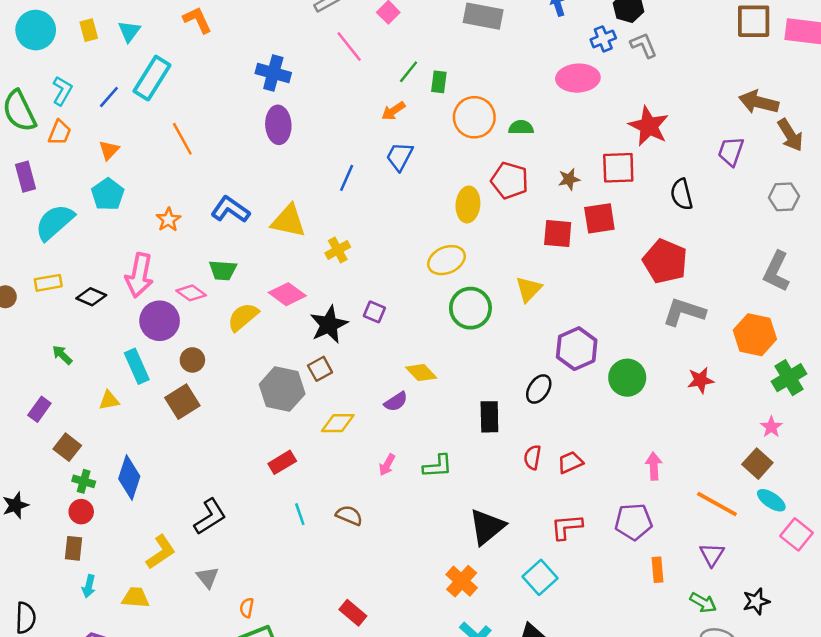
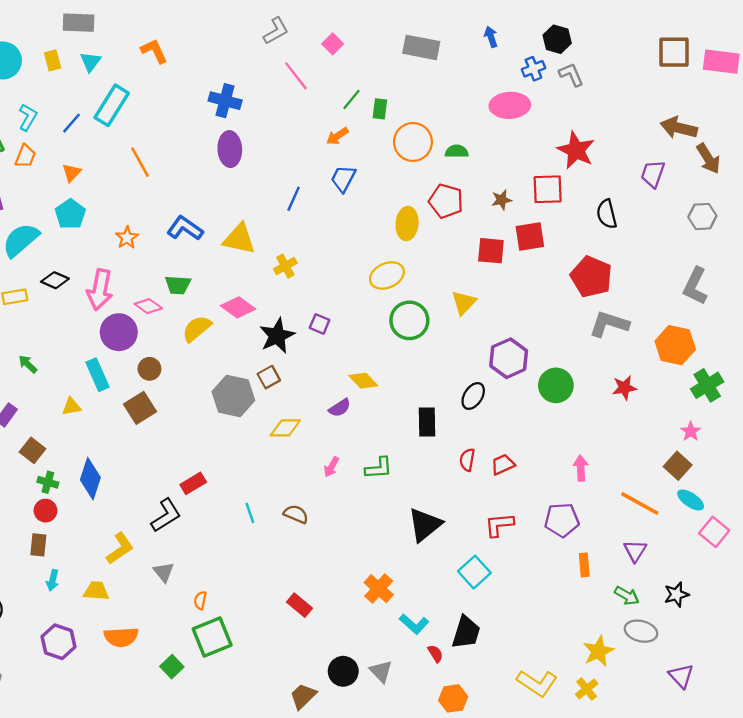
black diamond: (91, 297) -> (55, 280), moved
red rectangle: (282, 462) -> (193, 483), moved
orange cross: (462, 581) -> (379, 589), moved

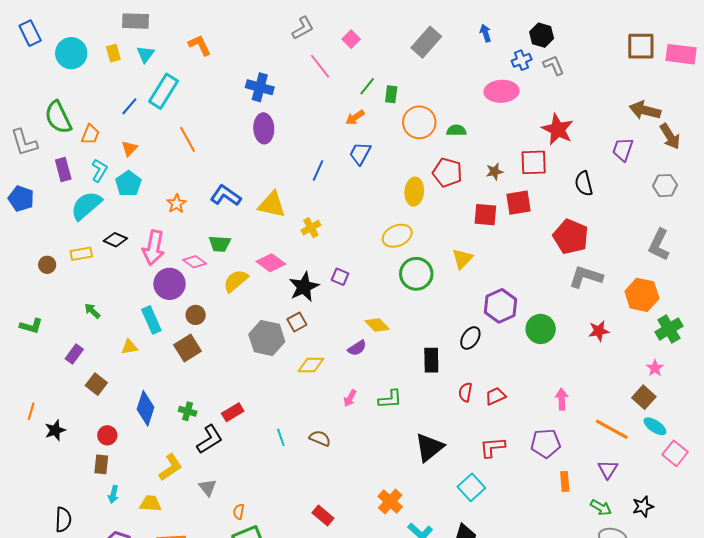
gray rectangle: (421, 47) -> (426, 42), turned -60
cyan L-shape: (28, 117) -> (99, 171), moved
green cross: (48, 482) -> (188, 411), moved

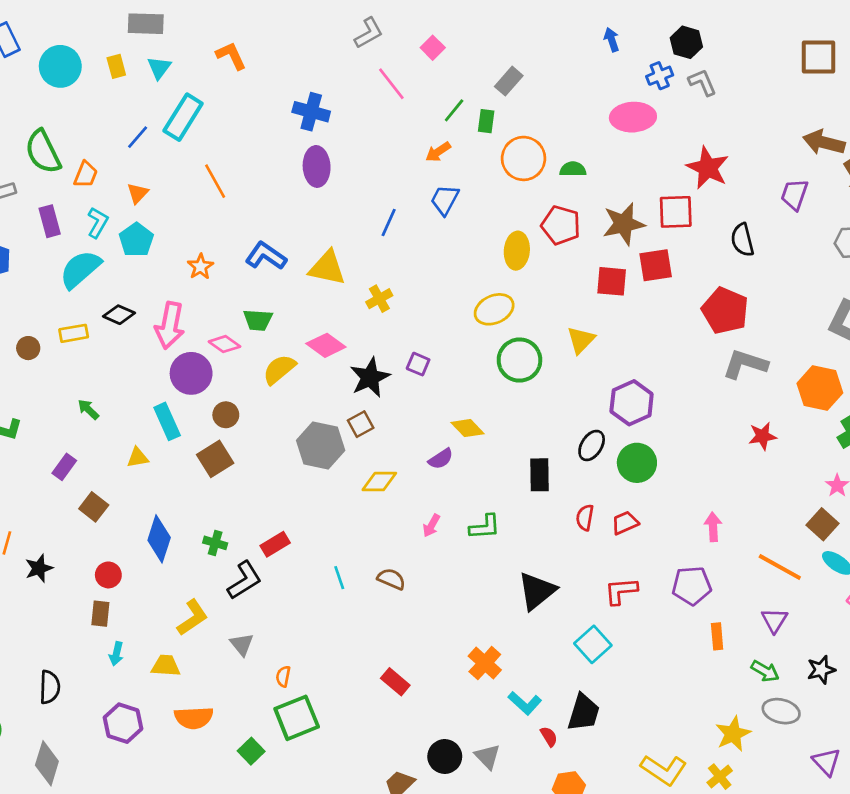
gray rectangle: (426, 42) -> (509, 81), moved, size x0.7
brown star: (494, 172) -> (624, 224), size x1.8
green circle: (541, 329) -> (637, 463), moved

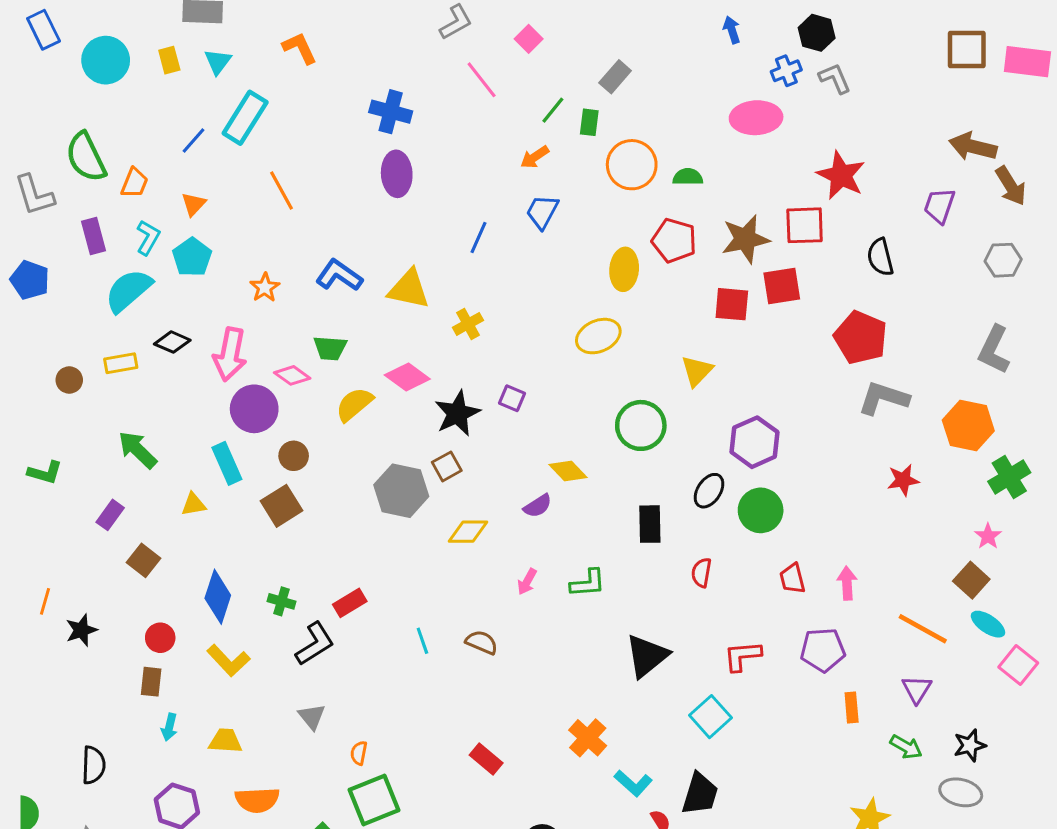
green circle: (519, 360) -> (641, 425), moved
green arrow: (88, 409) -> (137, 450), size x1.6
red trapezoid: (625, 523) -> (792, 579), moved, turned -80
yellow L-shape: (192, 618) -> (228, 660), moved, turned 81
gray ellipse: (781, 711) -> (961, 792), moved

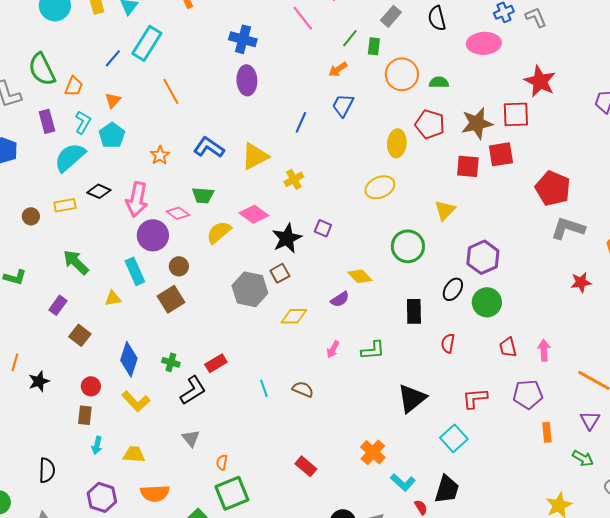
black semicircle: (880, 257) -> (437, 18), moved
yellow triangle: (409, 289) -> (255, 156), turned -40

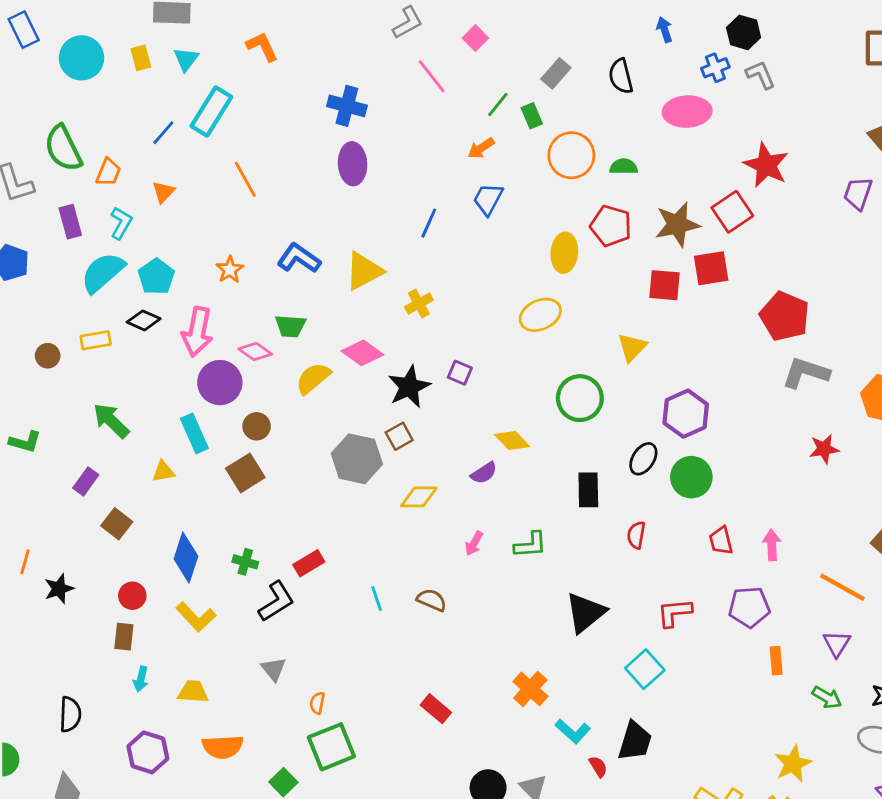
green rectangle: (374, 46) -> (532, 116), turned -30
red square: (516, 114) -> (732, 212), turned -32
cyan pentagon: (112, 135) -> (156, 277), moved

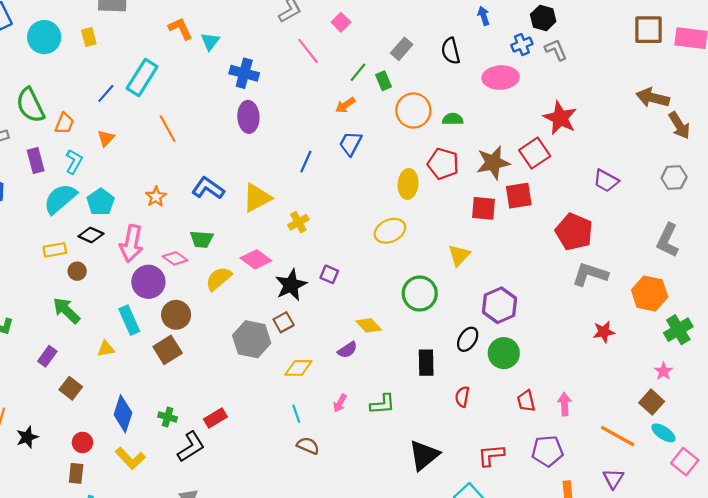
cyan triangle: (186, 59) -> (210, 41), moved
purple trapezoid: (858, 193) -> (606, 181), moved, turned -80
brown circle: (48, 356) -> (77, 271), moved
brown circle: (257, 426) -> (176, 315), size x1.4
cyan line: (377, 599) -> (296, 414), moved

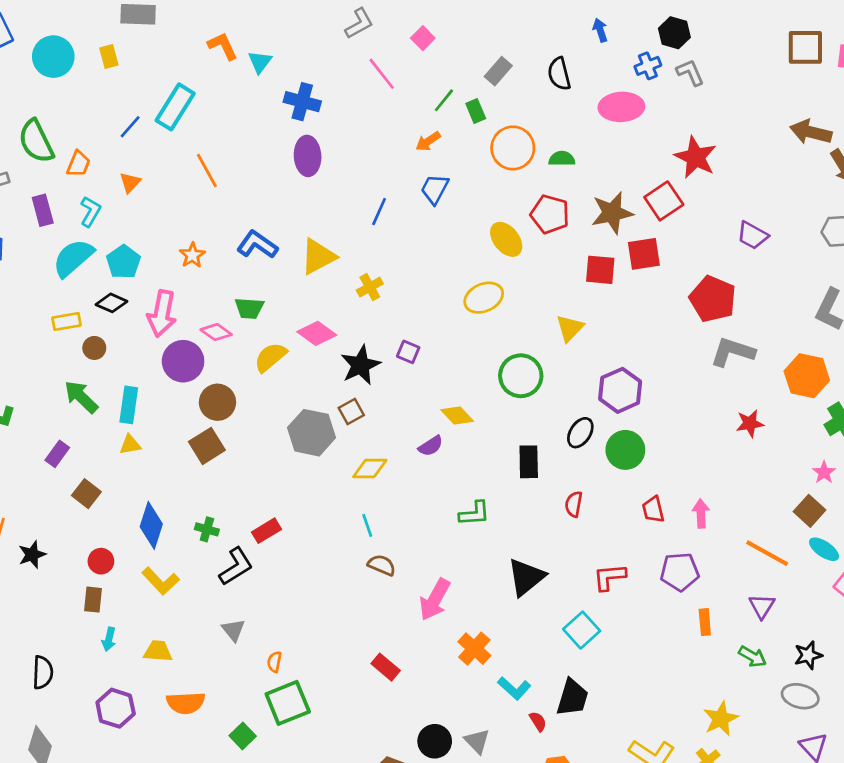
yellow ellipse: (408, 184) -> (506, 239), turned -44
cyan rectangle: (129, 320) -> (129, 405), moved, turned 32
pink arrow: (340, 403) -> (435, 600), moved, size x1.8

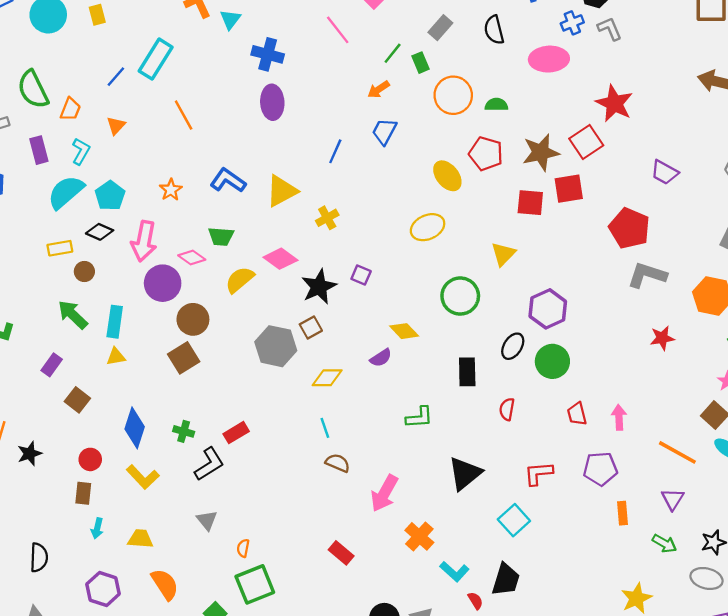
orange semicircle: (186, 703) -> (165, 584), turned -120

